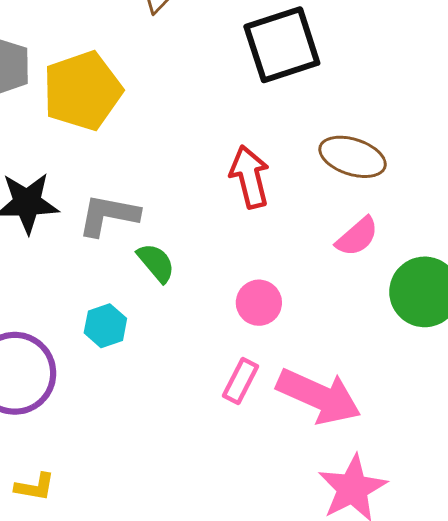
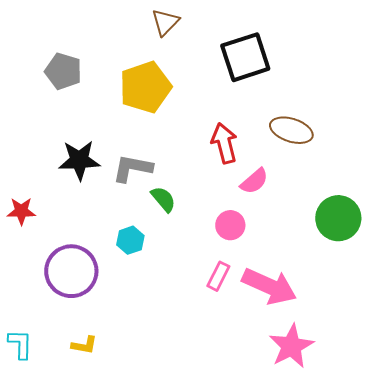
yellow pentagon: (82, 91) -> (145, 87), moved
pink semicircle: (357, 237) -> (254, 181), moved

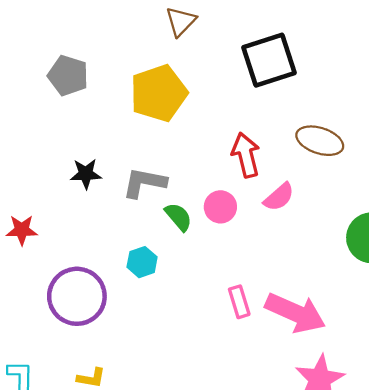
black star: (79, 160) -> (86, 174), size x0.7
pink circle: (230, 225) -> (220, 207), moved
pink rectangle: (218, 276) -> (239, 302), turned -44

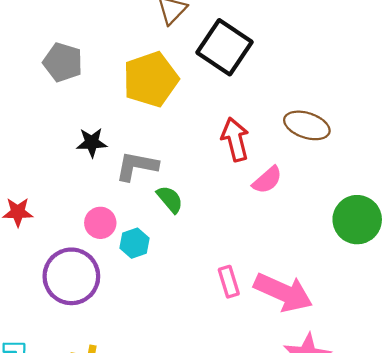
black square: (269, 60) -> (224, 47), moved, turned -38
black star: (86, 174) -> (92, 143), moved
pink circle: (220, 207) -> (100, 223), moved

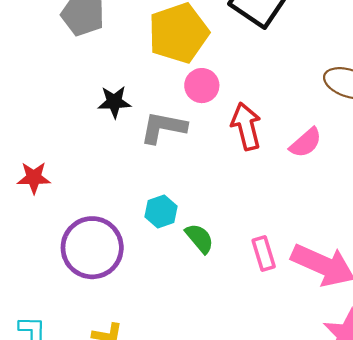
red arrow: (235, 139) -> (246, 126), moved
green semicircle: (170, 199) -> (199, 238), moved
pink circle: (100, 223) -> (202, 86), moved

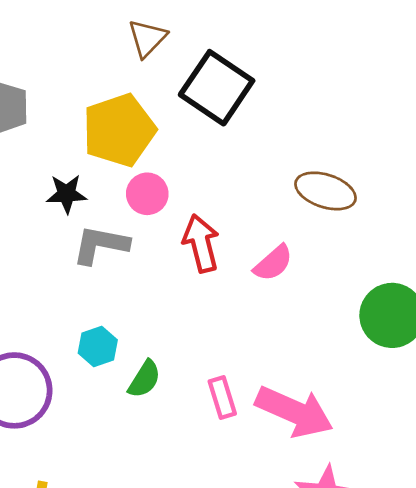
black star: (114, 102) -> (67, 194), moved
green semicircle: (199, 238) -> (144, 379), turned 72

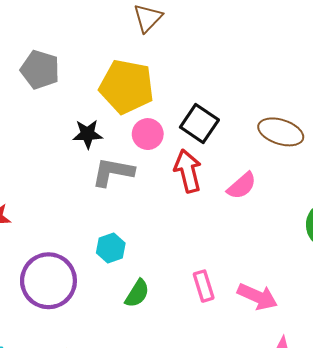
black square: (217, 88) -> (199, 123), moved, size x0.7
yellow pentagon: (119, 130) -> (127, 87), turned 30
green semicircle: (144, 379) -> (137, 293), moved
pink arrow: (294, 412) -> (257, 297), size x0.7

